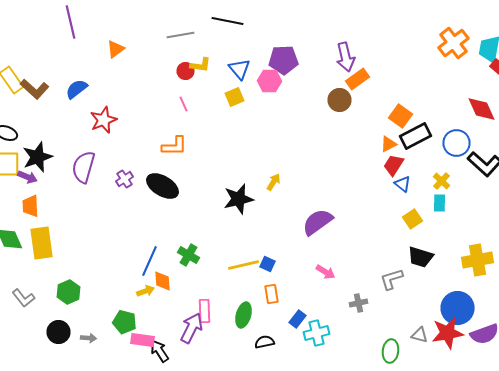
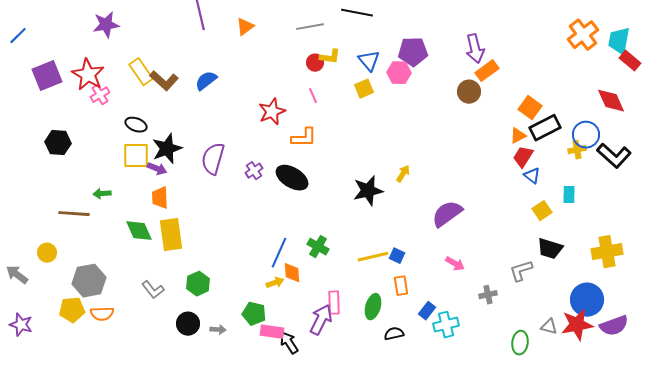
orange triangle: (116, 49) -> (245, 27), moved
red star: (104, 120) -> (272, 112), moved
yellow cross: (442, 181) -> (577, 150), moved, turned 36

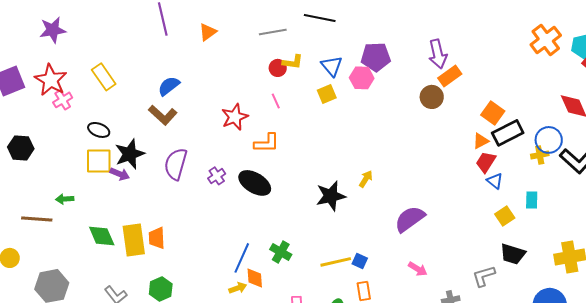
purple star: (106, 25) -> (53, 30), moved
brown L-shape: (164, 81) -> (163, 115), moved
orange trapezoid: (160, 198) -> (157, 238), moved

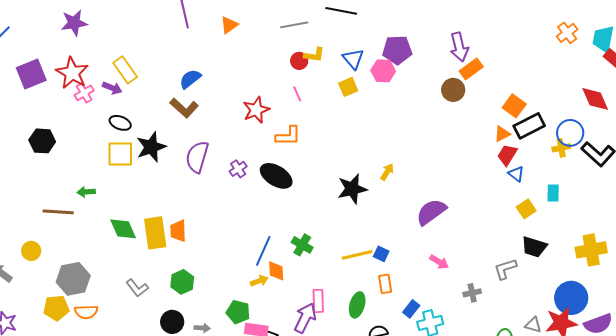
orange cross: (546, 40) -> (567, 33), size x0.7
purple arrow: (120, 174) -> (112, 88), moved

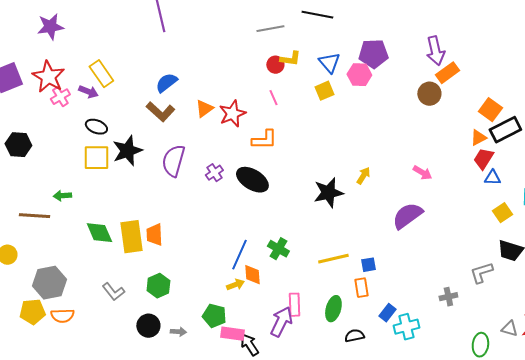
orange triangle: (229, 25) -> (204, 109), moved
blue triangle: (516, 174) -> (492, 178), turned -36
blue square: (381, 254) -> (368, 265), moved, turned -35
pink arrow: (439, 262) -> (422, 173), moved

